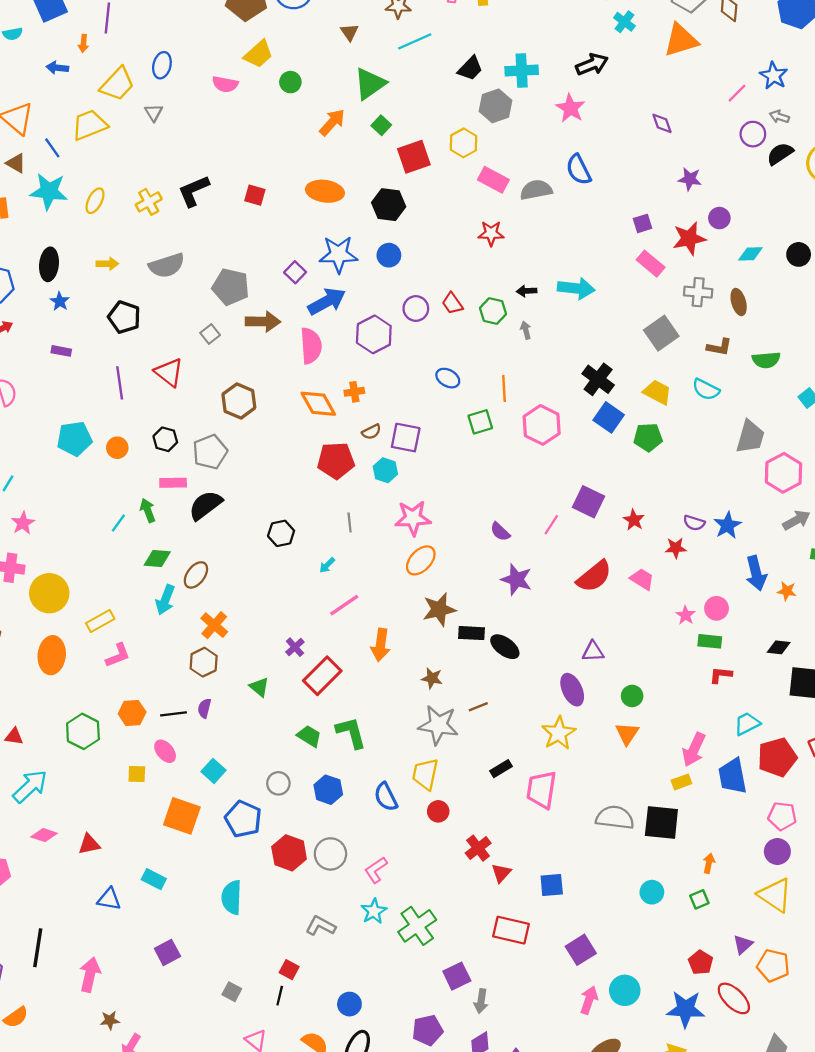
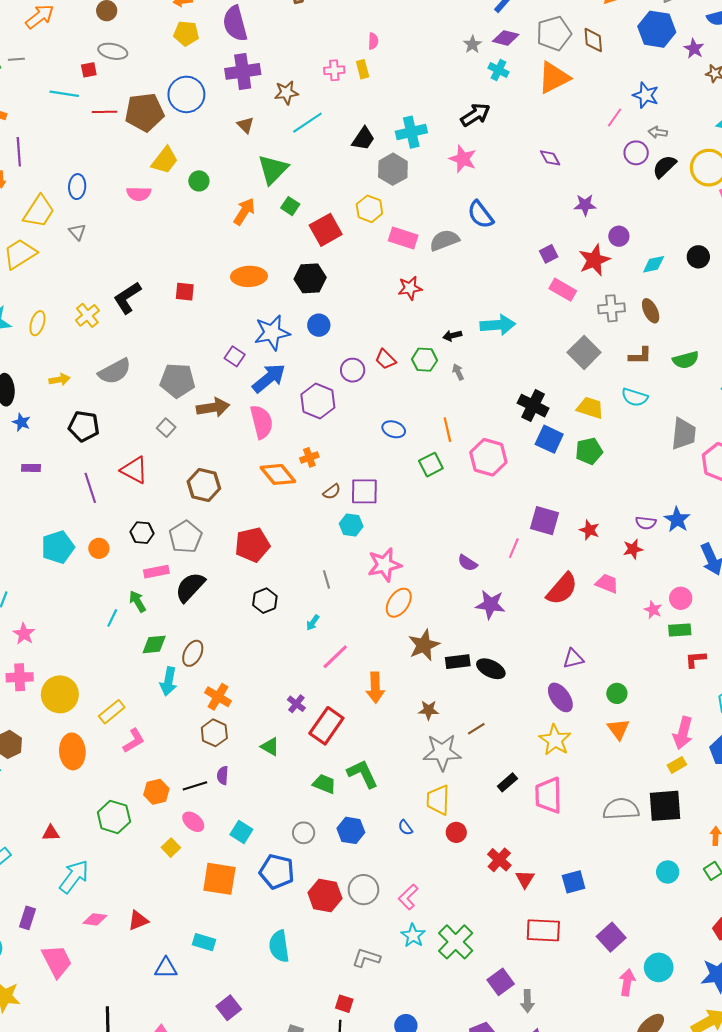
red pentagon: (336, 461) -> (252, 545), moved
yellow square: (137, 774) -> (171, 848), turned -36
blue semicircle: (386, 797) -> (405, 828), size x0.6

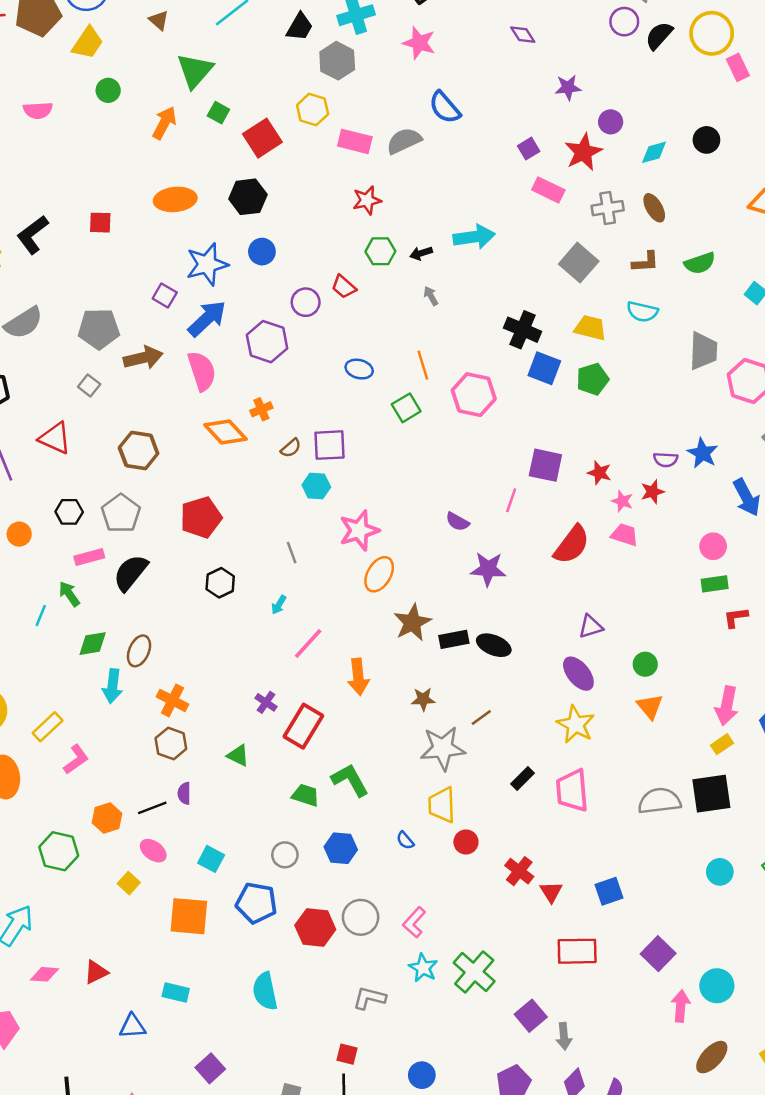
yellow trapezoid: (165, 160) -> (88, 43), moved
green hexagon: (424, 360) -> (380, 251), moved
pink star: (653, 610) -> (622, 501), moved

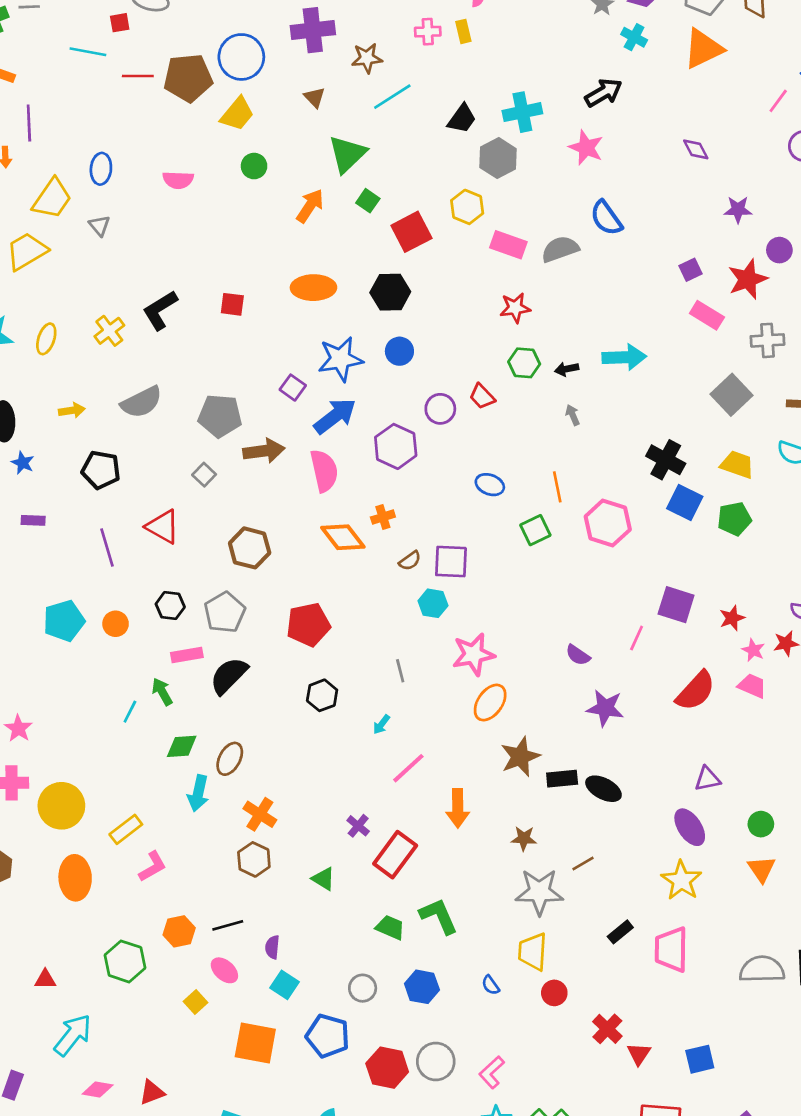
red star: (599, 473) -> (732, 618), turned 30
purple semicircle: (184, 793) -> (272, 947), moved

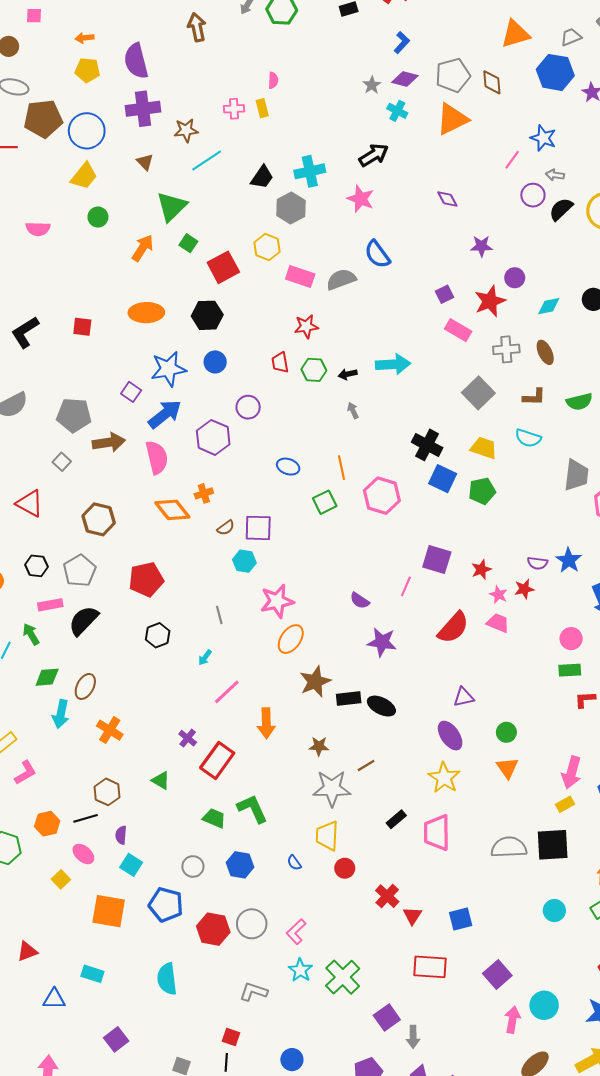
brown pentagon: (188, 78) -> (43, 119), moved
red trapezoid: (482, 396) -> (280, 362), moved, turned 35
brown hexagon: (254, 859) -> (107, 792), moved

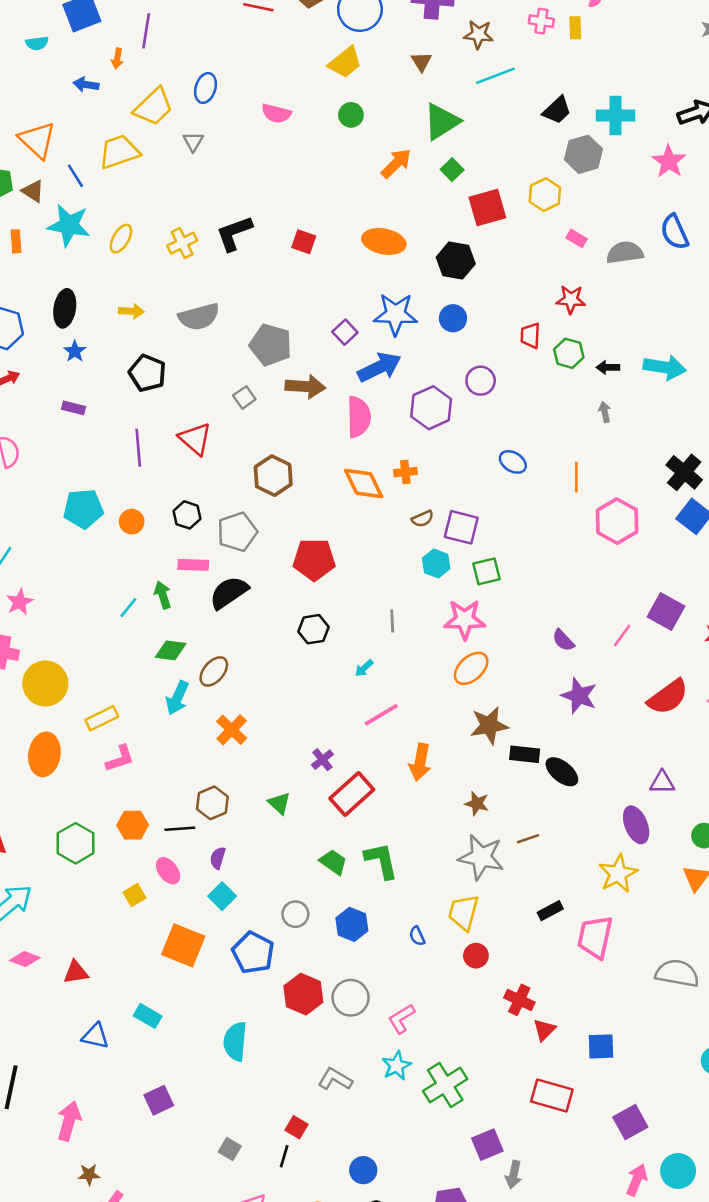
pink rectangle: (300, 277) -> (577, 238), size x0.6
green square: (325, 502) -> (486, 571), moved
red cross: (387, 896) -> (519, 1000), turned -30

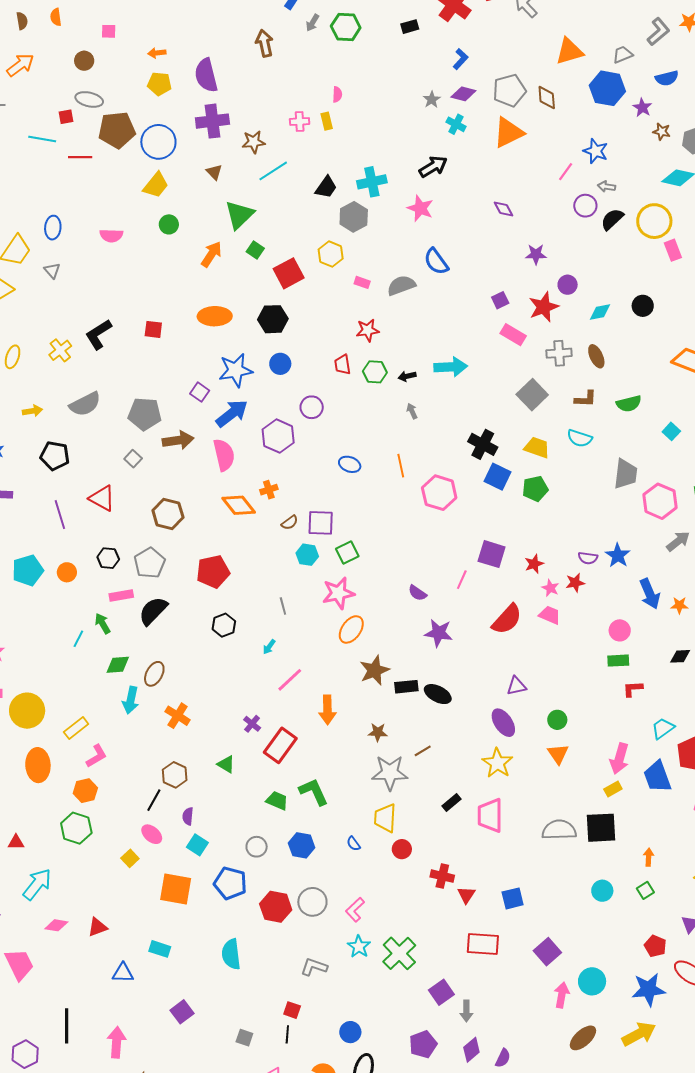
orange hexagon: (133, 825) -> (85, 791), moved
black line: (180, 829) -> (154, 800), turned -45

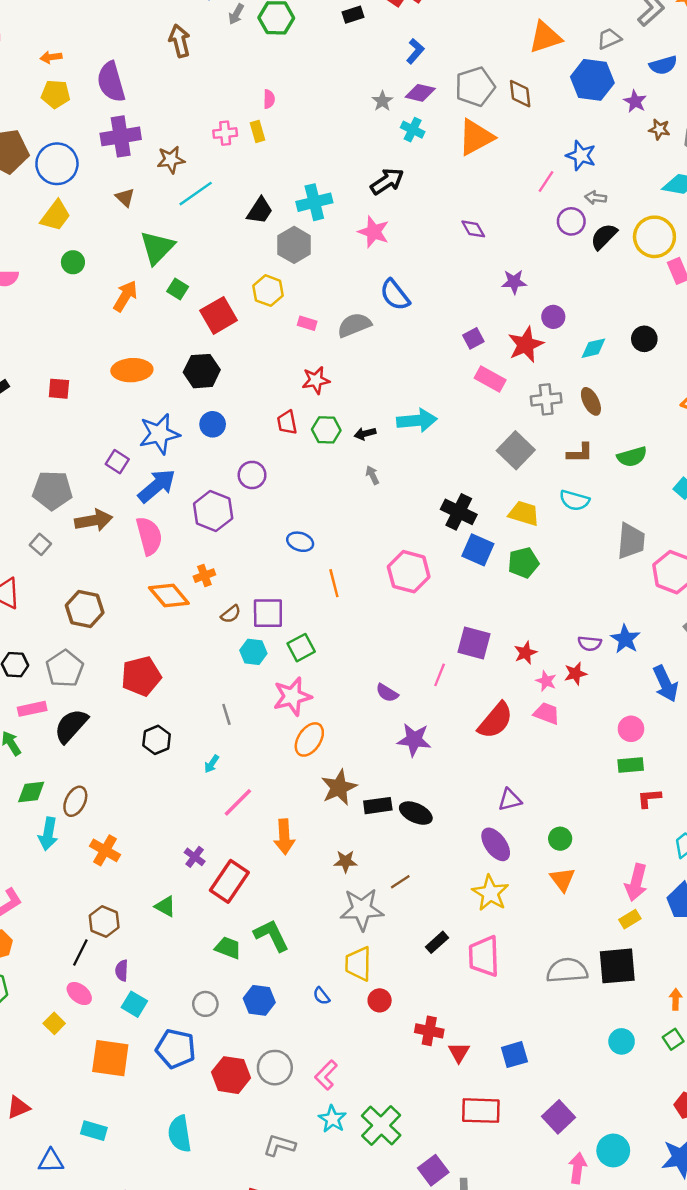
orange line: (401, 466) -> (334, 583), moved

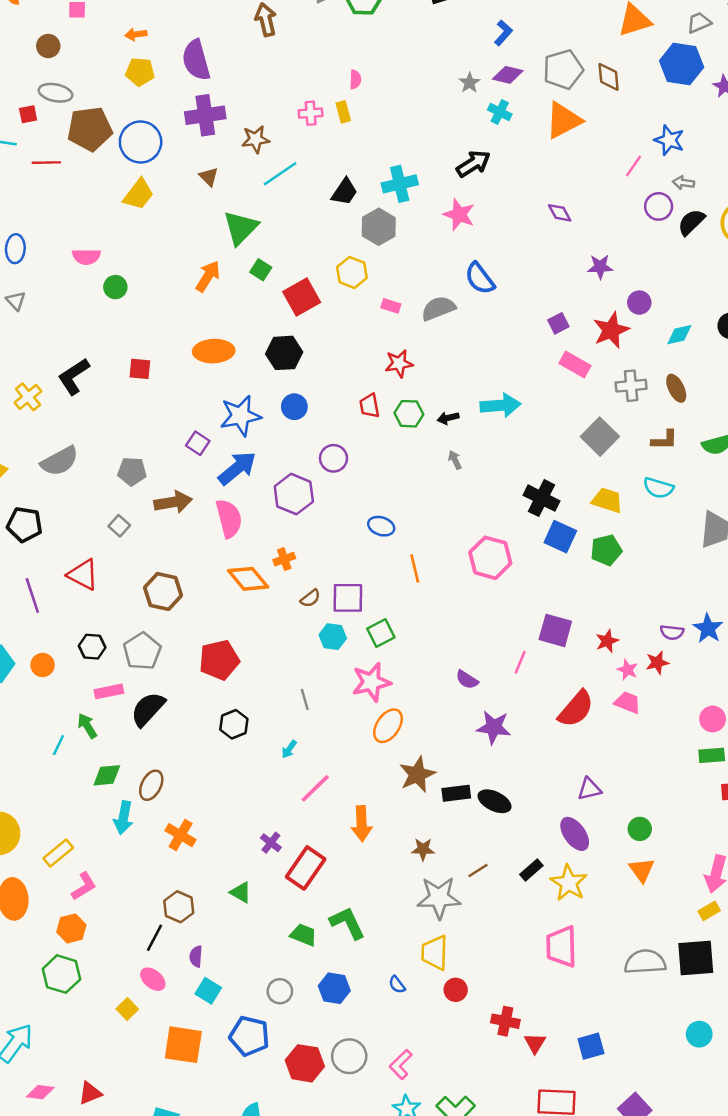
green circle: (73, 262) -> (115, 287), moved
gray pentagon: (52, 490) -> (132, 471), size x0.7
black rectangle: (437, 942) -> (531, 870), moved

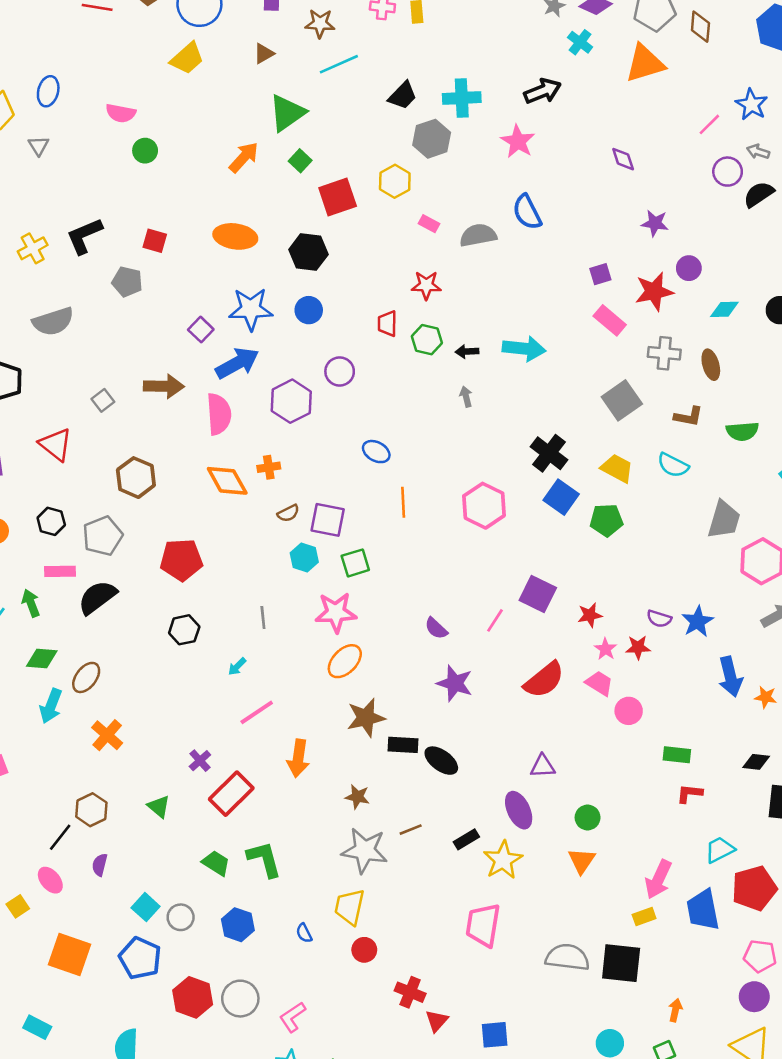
brown triangle: (209, 177) -> (264, 54), turned 35
gray pentagon: (132, 471) -> (127, 282), moved
pink circle: (713, 719) -> (629, 711), moved
cyan square: (208, 991) -> (146, 907), moved

